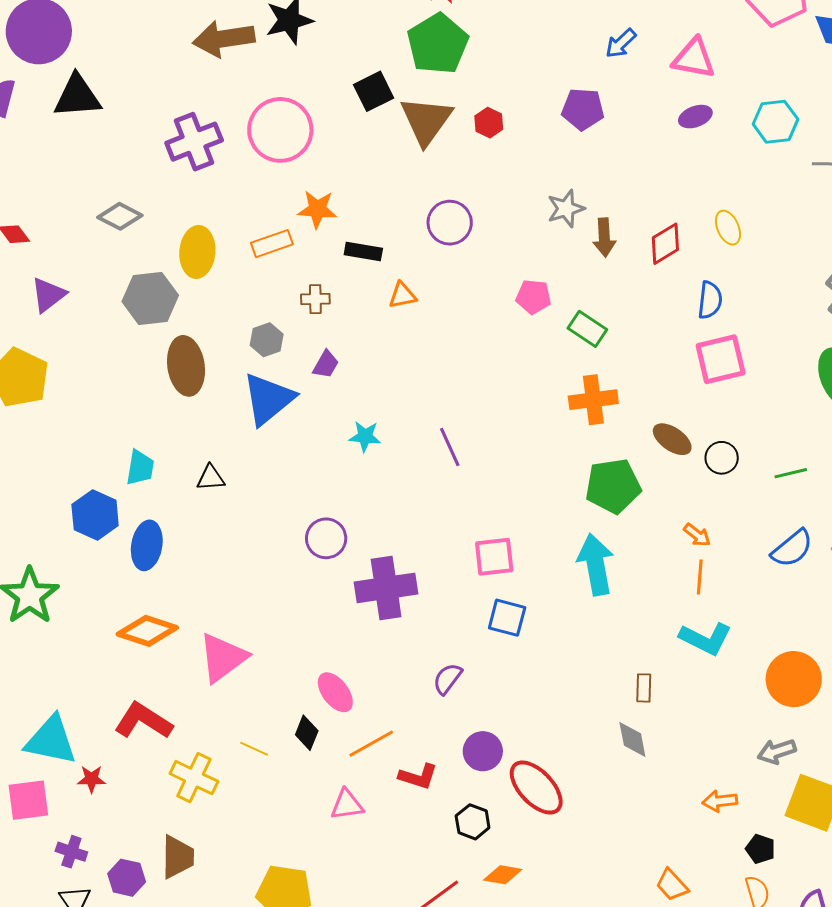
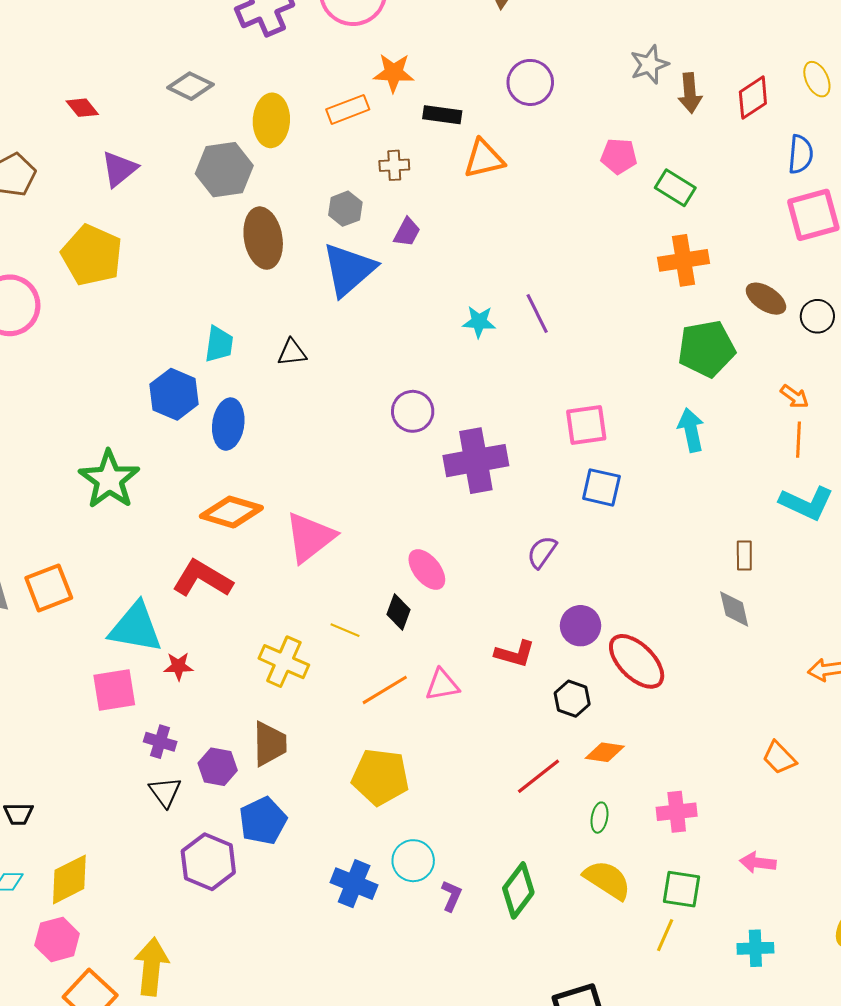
orange triangle: (402, 295) -> (484, 159), size x1.4
cyan star: (365, 436) -> (479, 322), moved
cyan arrow: (596, 564) -> (691, 430), size x0.7
red L-shape: (143, 721) -> (202, 579), moved
orange line: (371, 744) -> (385, 690), moved

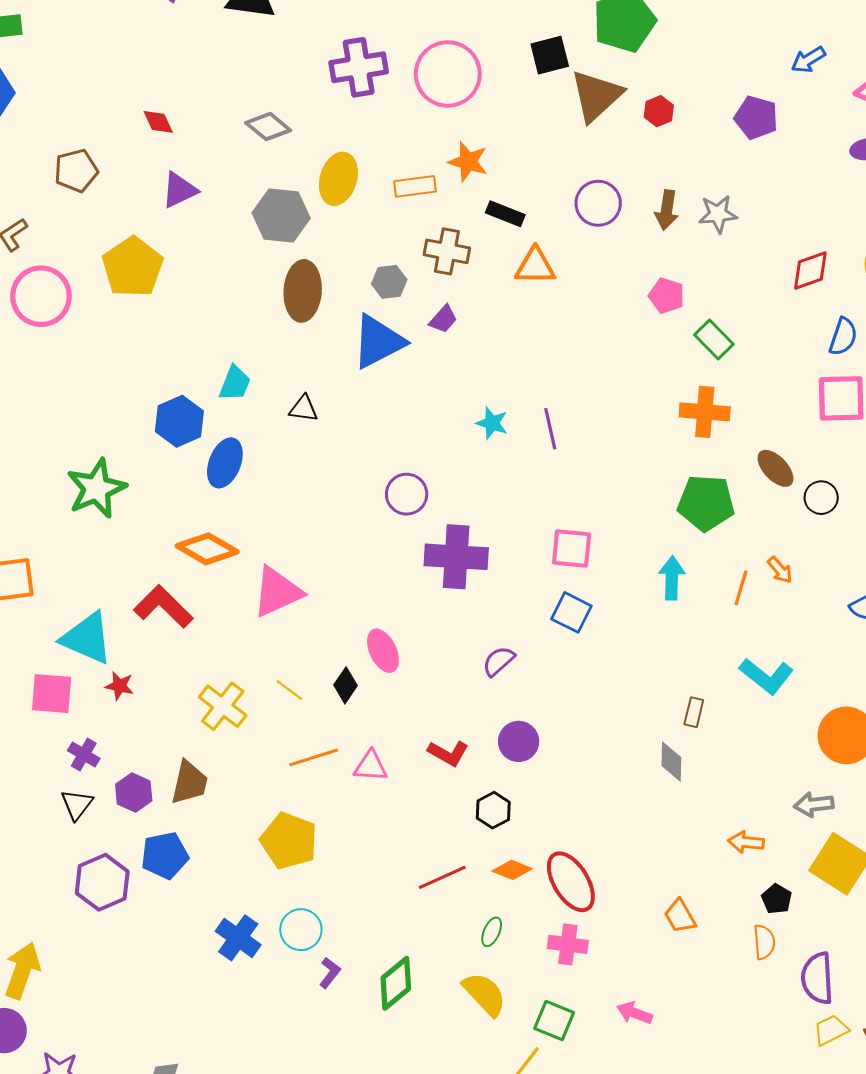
brown arrow: (690, 93) -> (667, 210), moved
brown cross: (394, 165) -> (447, 251), size x1.5
orange line: (799, 440) -> (741, 588), moved
red ellipse: (637, 661) -> (571, 882), moved

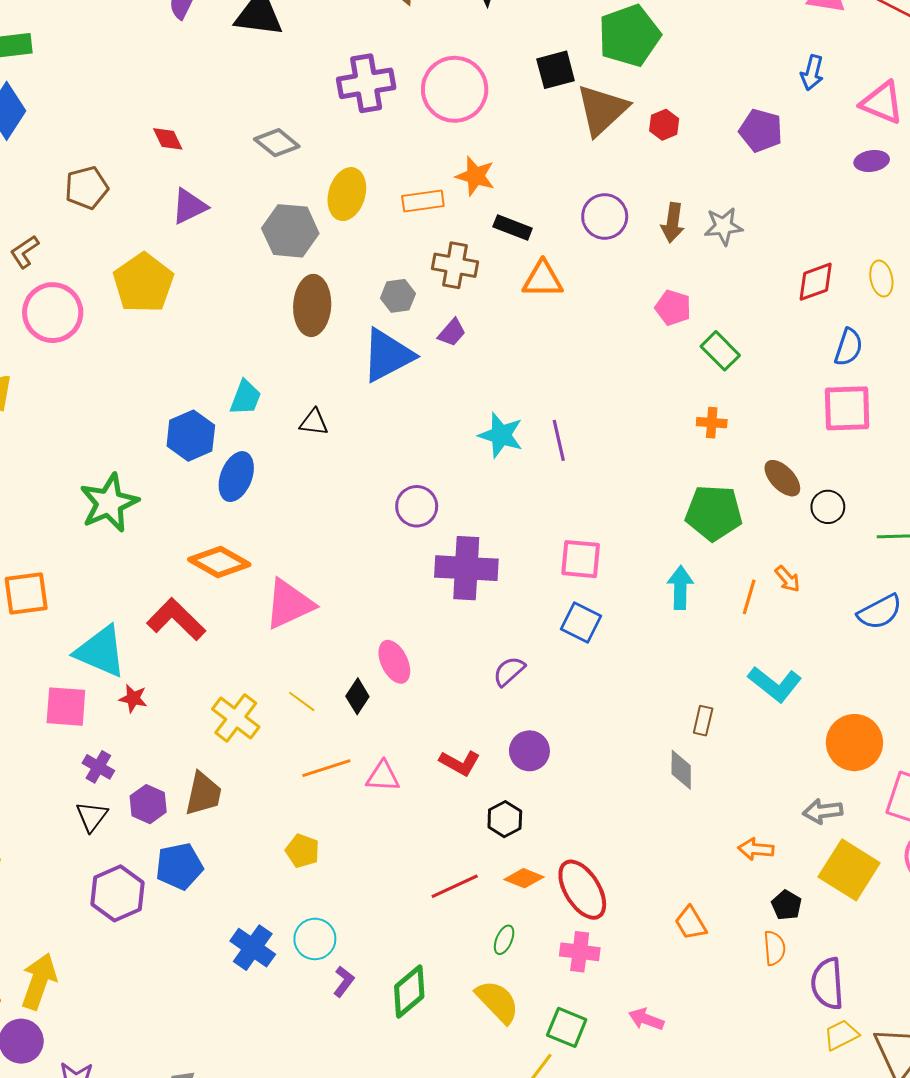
blue arrow: (808, 60) -> (812, 73), turned -44
orange cross: (705, 412) -> (712, 423), size x0.6
cyan star: (492, 423) -> (501, 435), size x1.4
yellow pentagon: (289, 841) -> (302, 851), size x0.6

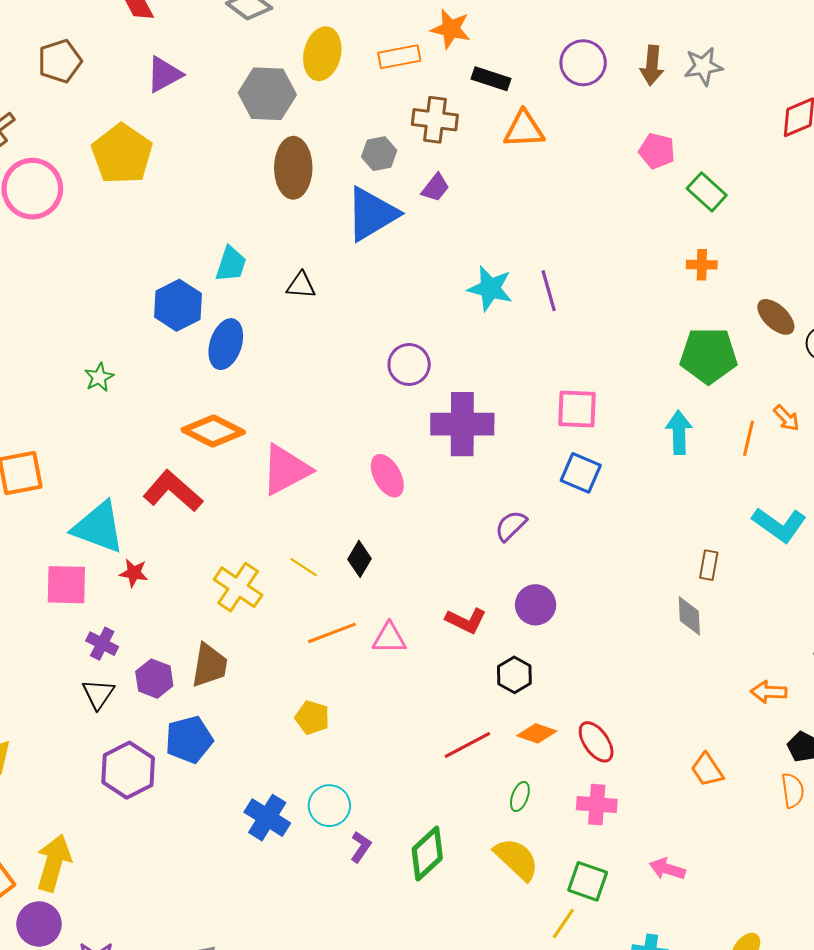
green star: (109, 503) -> (99, 377), size x0.5
pink ellipse: (394, 662) -> (387, 476), moved
red ellipse: (582, 890) -> (596, 742), size x0.7

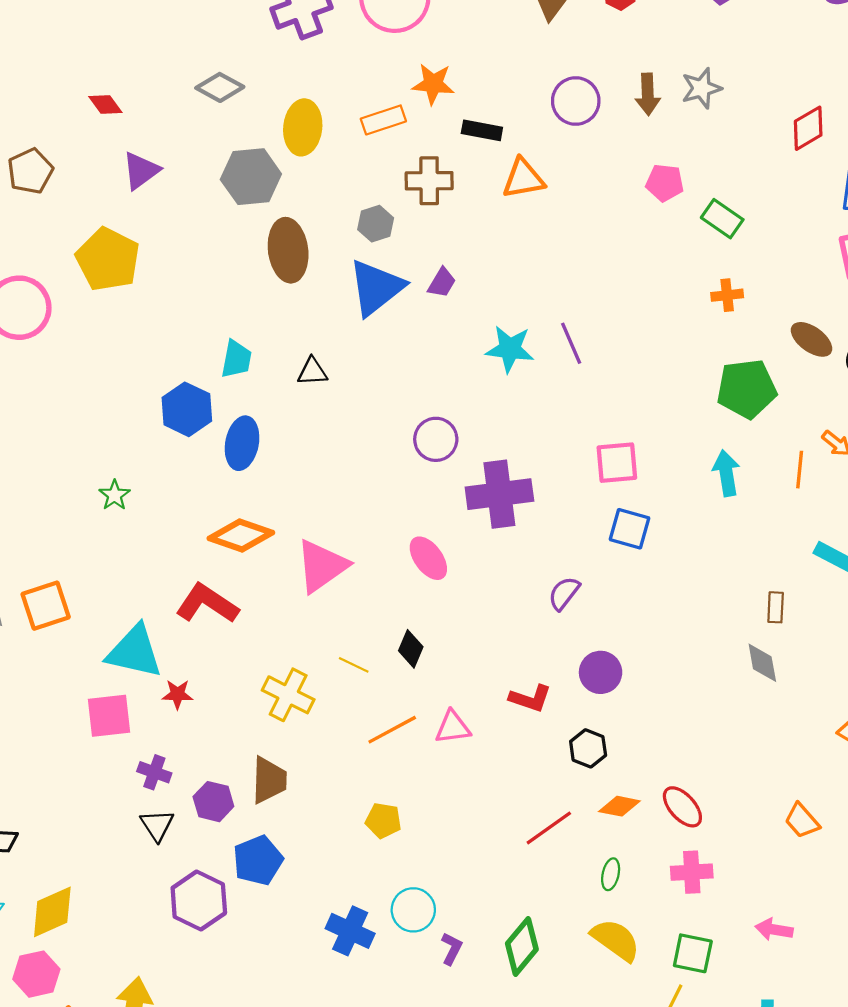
purple trapezoid: (435, 188) -> (442, 283), moved

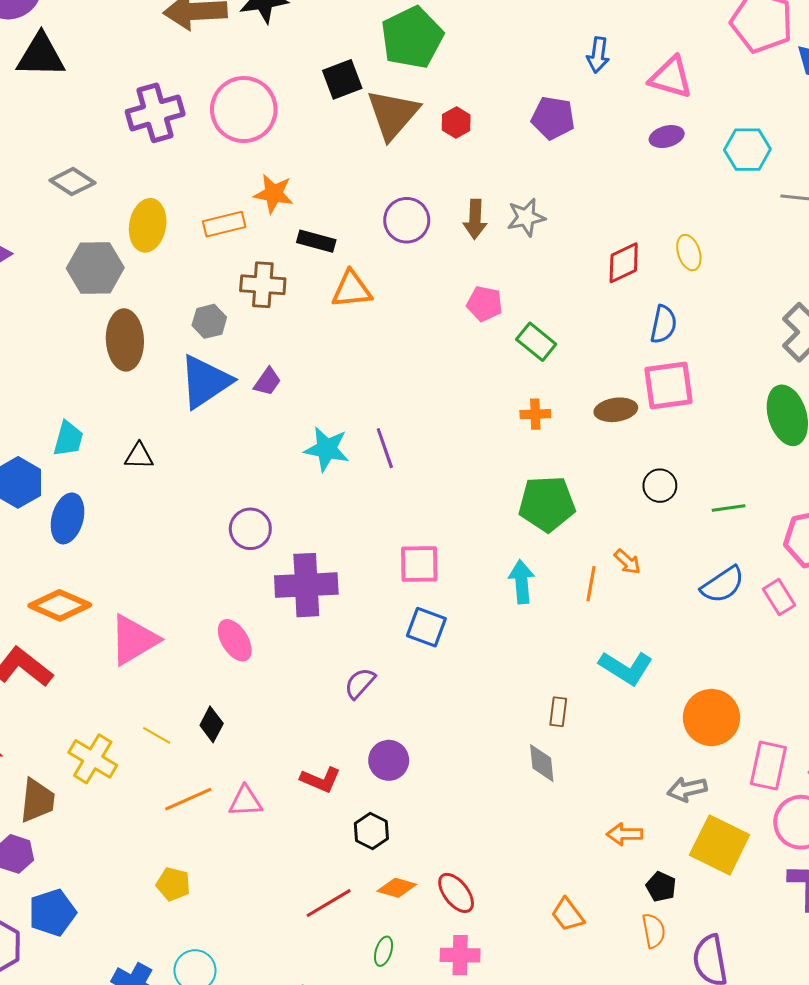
brown ellipse: (811, 339) -> (616, 410), moved, turned -48
brown trapezoid: (269, 780) -> (37, 801), moved

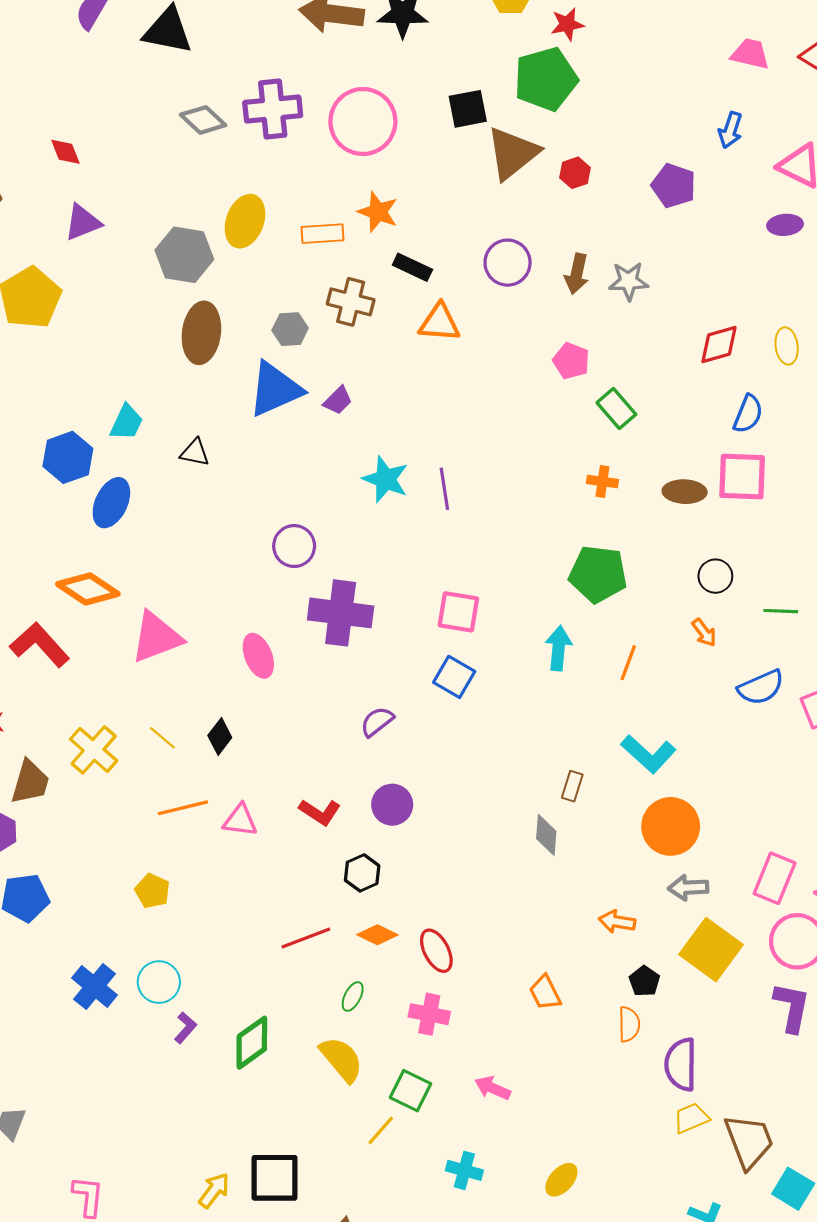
gray diamond: (72, 182) -> (203, 120), moved
orange arrow: (627, 562) -> (704, 633), moved
orange circle: (711, 717) -> (671, 826), moved

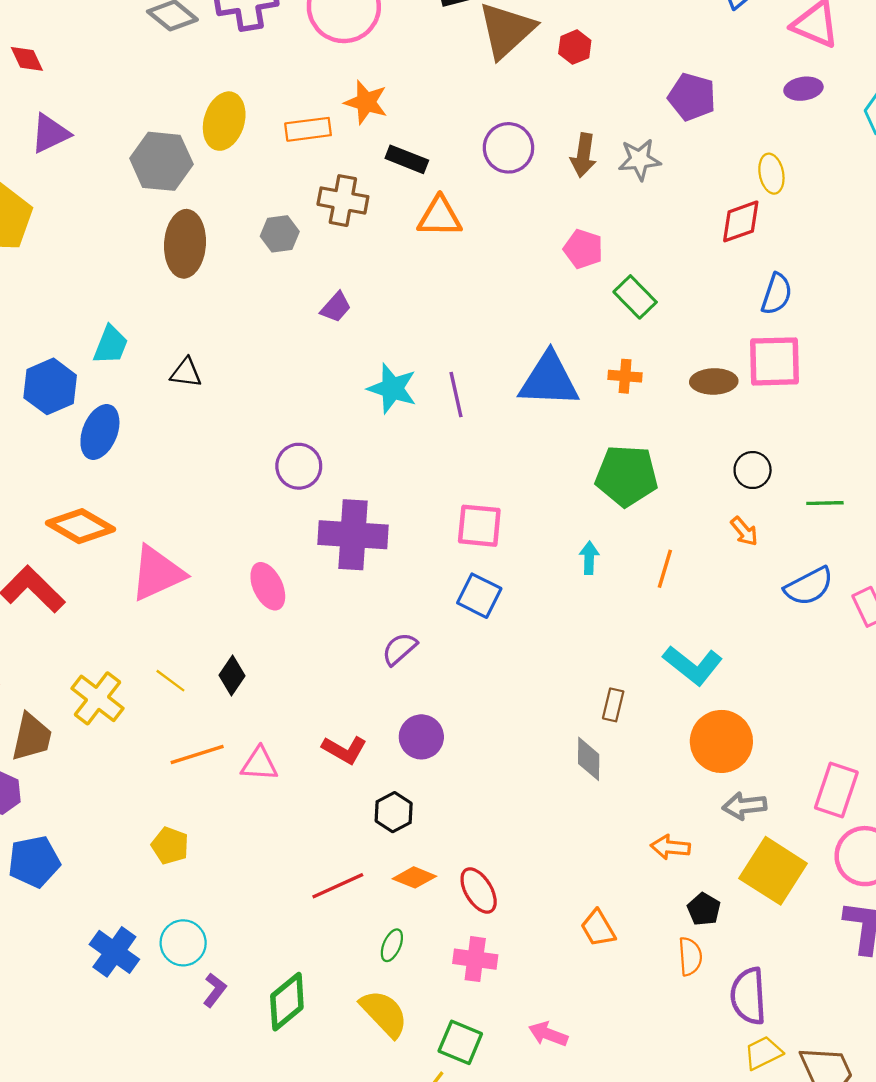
purple pentagon: (674, 186) -> (692, 97), moved
yellow ellipse: (787, 346) -> (771, 174), moved
blue triangle: (275, 389) -> (549, 380), moved, turned 30
cyan arrow: (558, 648) -> (589, 558), size x0.7

